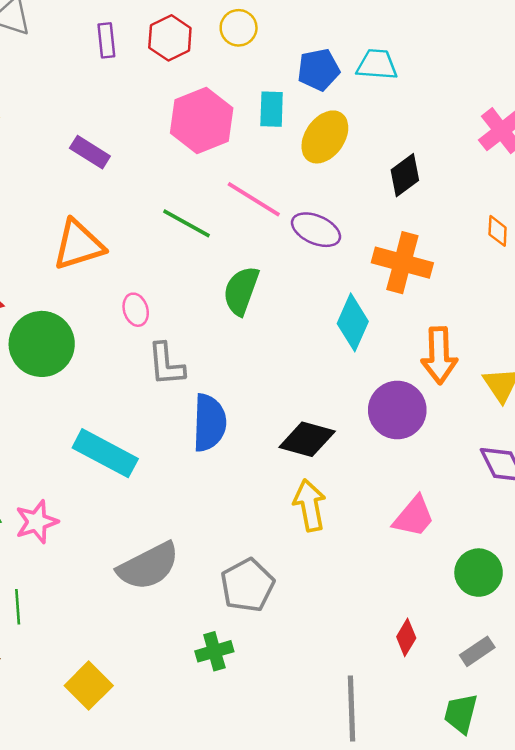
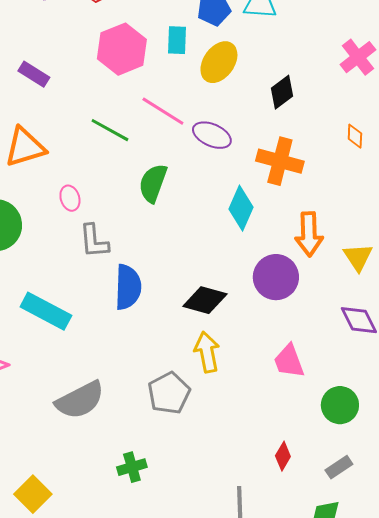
pink trapezoid: (414, 517) -> (289, 361), turned 120
gray pentagon: (247, 585) -> (169, 393), moved

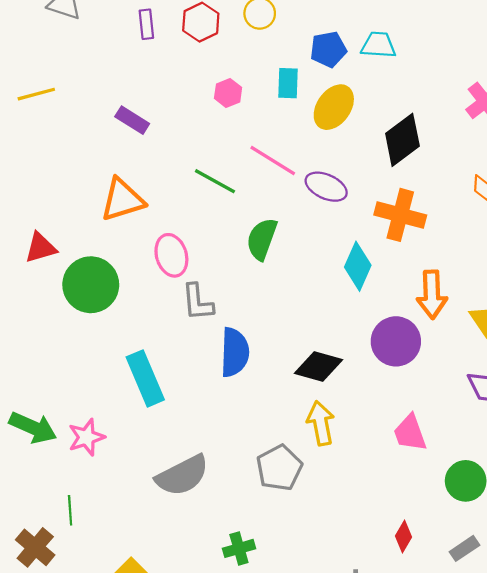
pink hexagon: (122, 49) -> (228, 93), size x0.5
black diamond: (282, 92) -> (402, 140), size x1.4
pink ellipse: (70, 198) -> (171, 255), size x1.5
cyan rectangle: (46, 311) -> (145, 378), turned 39

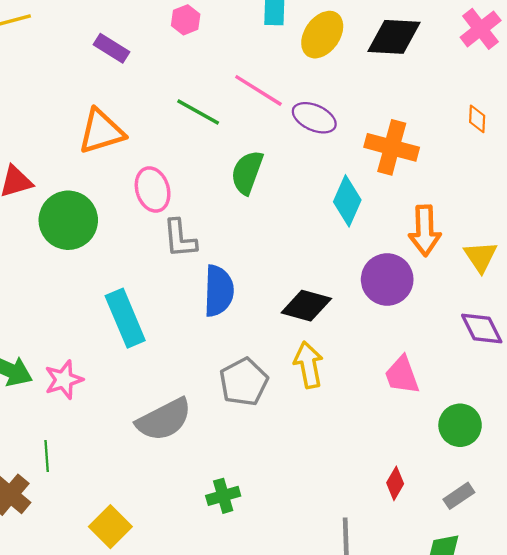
pink hexagon: (228, 93) -> (186, 20), moved
black diamond: (402, 140) -> (394, 37), moved, turned 40
gray pentagon: (279, 468) -> (244, 382), moved

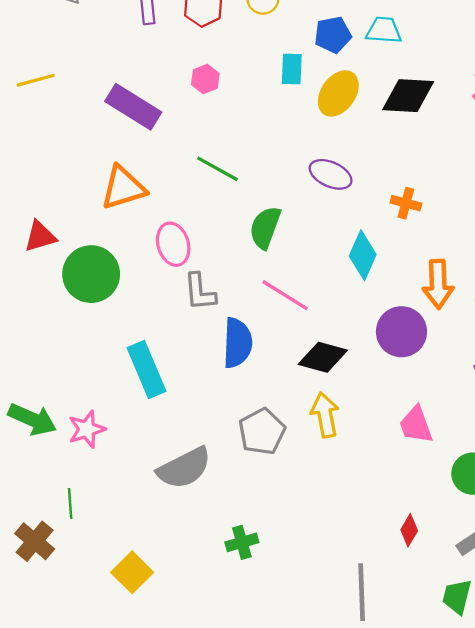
purple rectangle: (112, 48) -> (133, 107), size x1.6
pink line: (258, 90) -> (285, 295), moved
orange cross: (392, 147) -> (406, 203), size x0.6

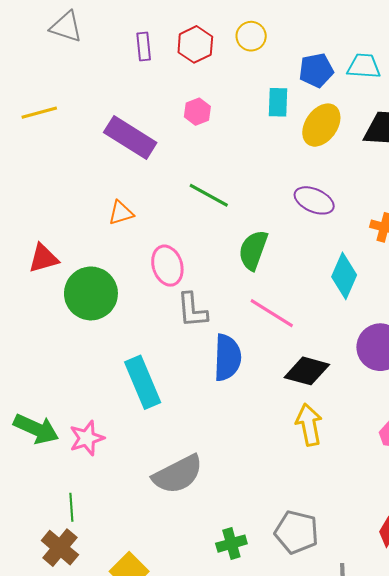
orange triangle: (123, 188) -> (121, 213), size x0.6
gray pentagon: (262, 431) -> (297, 532), moved, turned -30
brown cross: (35, 541) -> (60, 548), moved

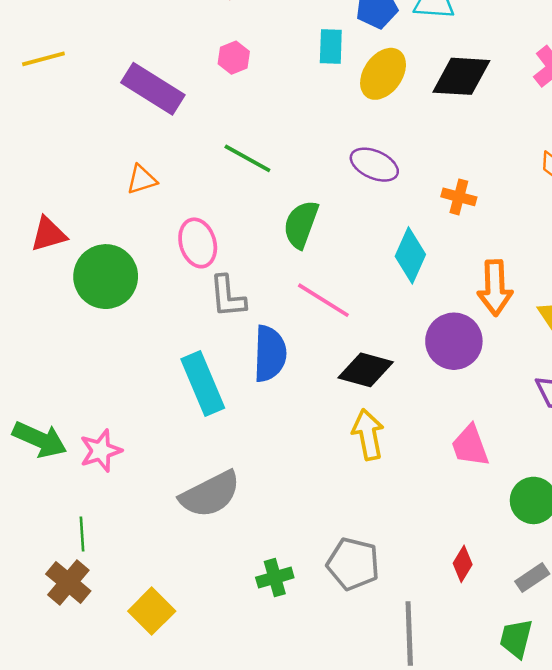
cyan rectangle: (143, 382) -> (203, 384), moved

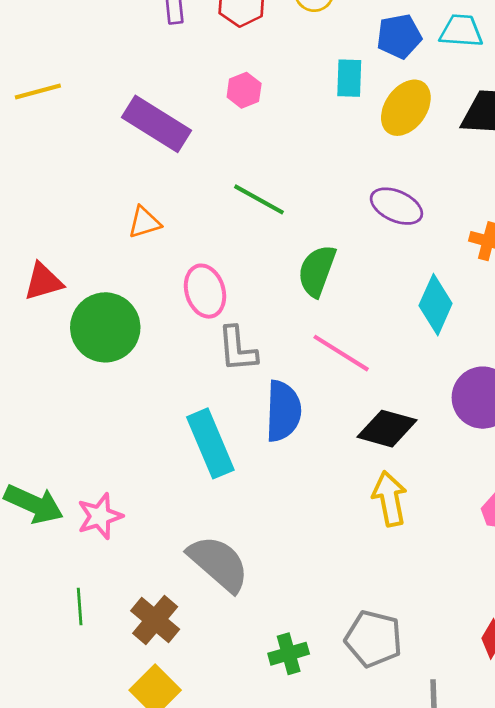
gray semicircle: (210, 494) -> (218, 563), turned -112
brown cross: (68, 583) -> (155, 620), moved

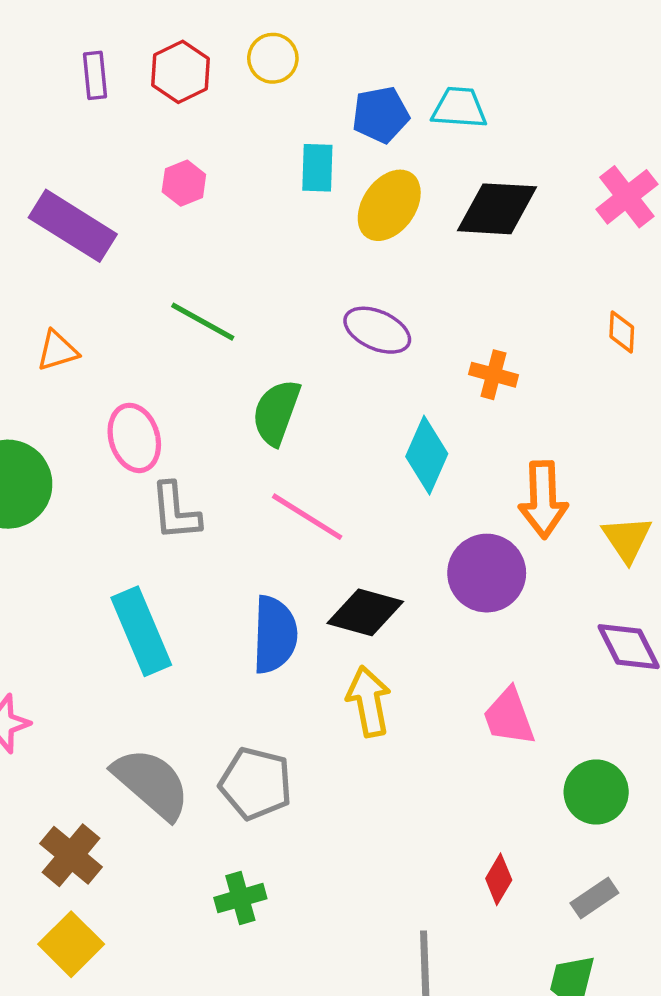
blue semicircle: (283, 411) -> (275, 635), moved
gray pentagon: (374, 639) -> (256, 783), moved

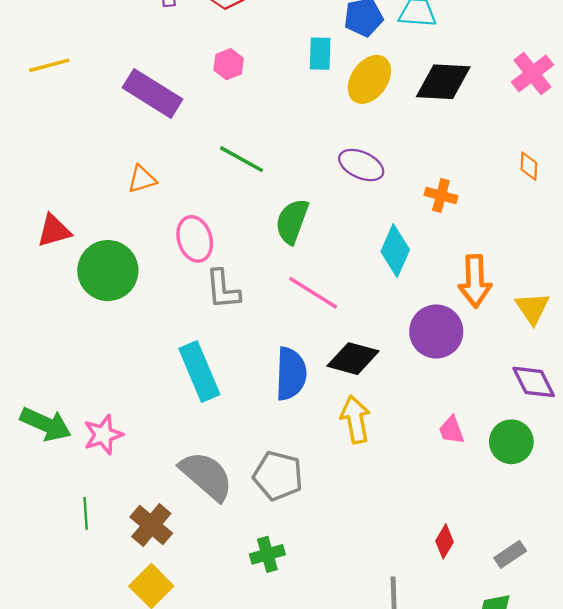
pink trapezoid: (509, 717) -> (451, 430), size x0.7
green circle: (596, 792) -> (511, 442), moved

